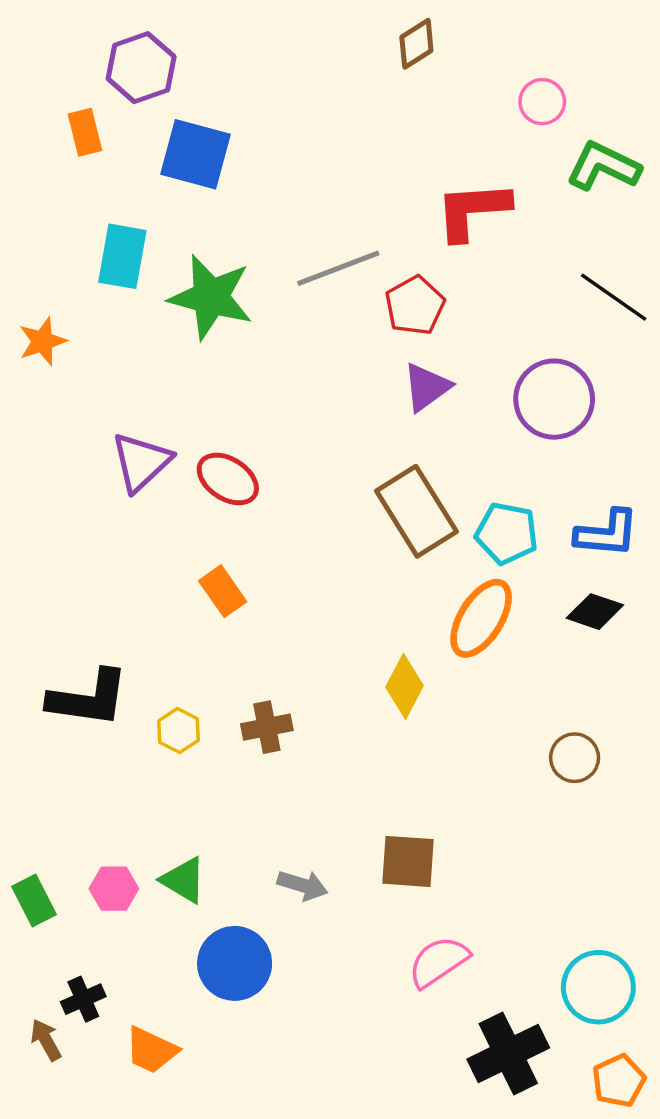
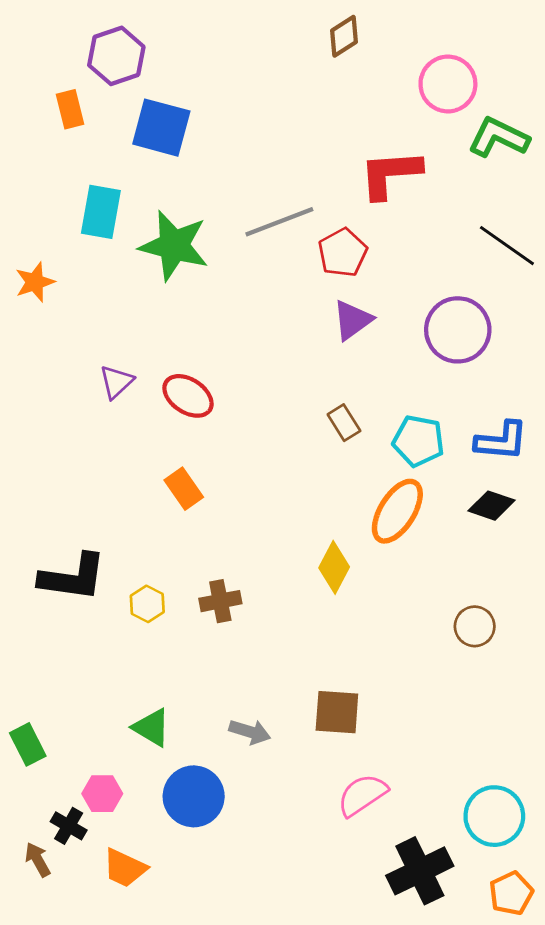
pink circle: (542, 102) -> (448, 84), size x1.5
purple triangle: (141, 462) -> (116, 382), size x0.7
brown rectangle: (416, 511) -> (344, 423), size x0.5
pink hexagon: (114, 889) -> (102, 794), moved
black cross: (83, 999) -> (69, 826), turned -36

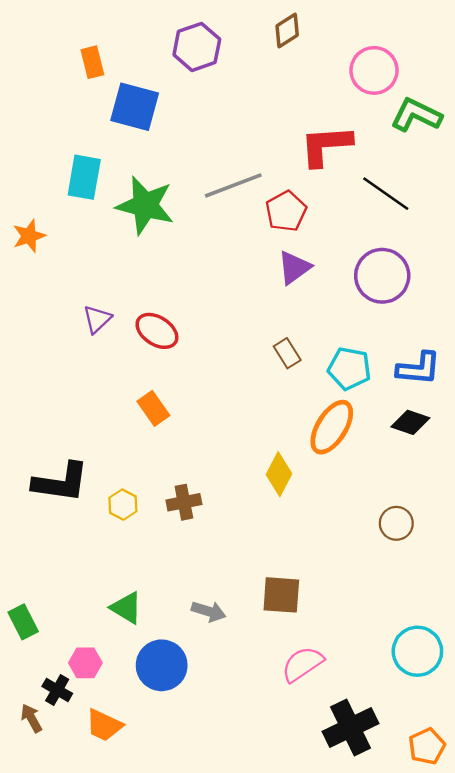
purple hexagon: (116, 56) -> (197, 47), moved
orange rectangle: (70, 109) -> (92, 62), moved
black line: (507, 246) -> (386, 194), moved
cyan circle: (494, 816) -> (417, 651), moved

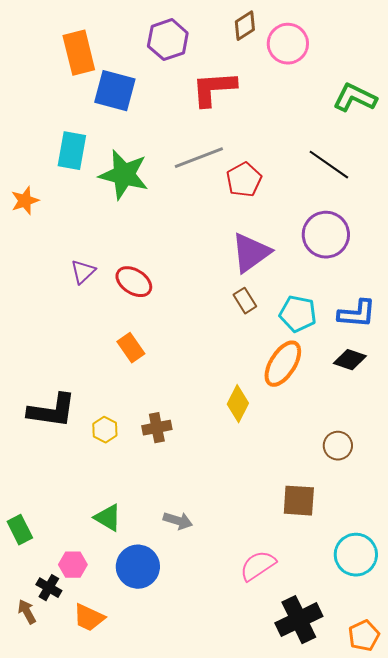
orange rectangle: (92, 62) -> (79, 53), size x1.6
pink circle: (374, 70) -> (288, 44), moved
red L-shape: (326, 146) -> (214, 89), moved
purple triangle: (294, 268) -> (251, 253), moved, size x1.4
brown square: (281, 595) -> (299, 501), moved

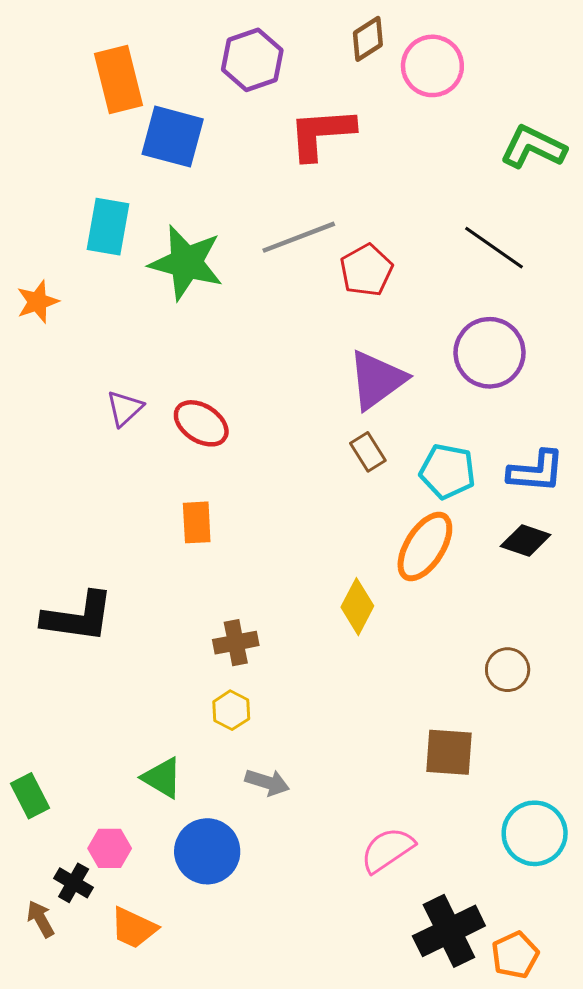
orange rectangle: (131, 348) -> (197, 522), turned 32
yellow hexagon: (105, 430) -> (231, 710), moved
orange pentagon: (364, 636) -> (515, 955), moved

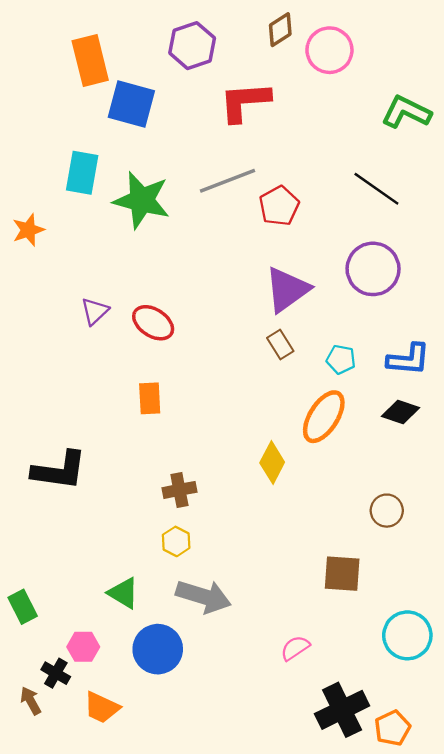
cyan pentagon: (447, 471) -> (341, 359), size x0.7
gray arrow: (267, 782) -> (204, 596), size x1.6
pink semicircle: (387, 850) -> (295, 648), size x0.7

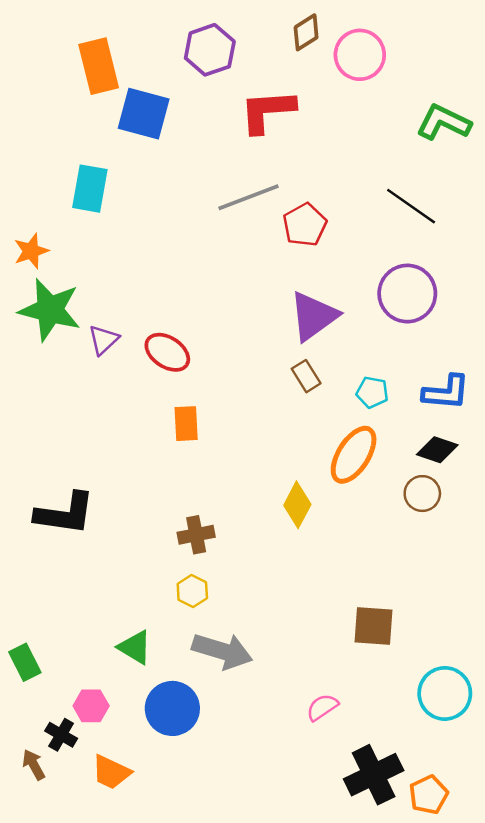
green star: (142, 200) -> (50, 310), moved
orange rectangle: (150, 398) -> (186, 424), moved
brown circle: (387, 511) -> (422, 494), moved

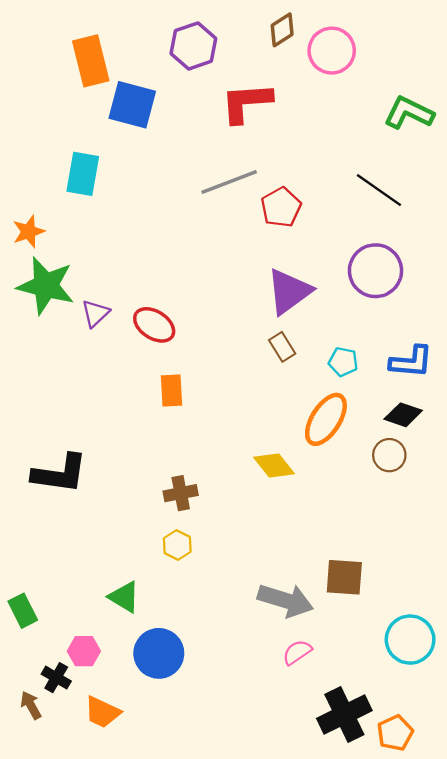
yellow diamond: (297, 505) -> (274, 466), turned -66
gray arrow: (222, 651) -> (286, 600), moved

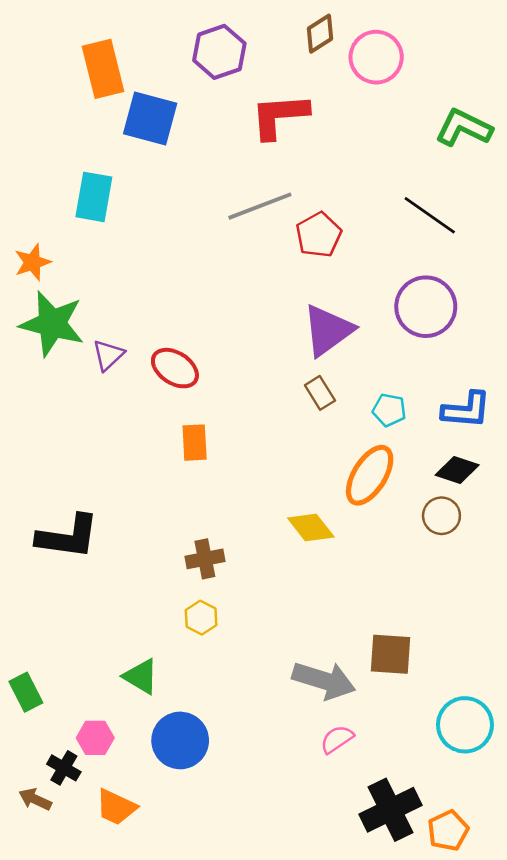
brown arrow: (31, 705) -> (35, 799), turned -36

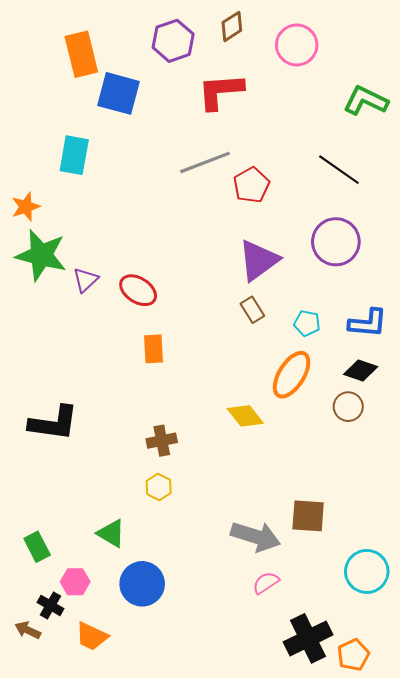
brown diamond: (320, 34) -> (232, 26), moved
green rectangle: (26, 692) -> (37, 547), moved

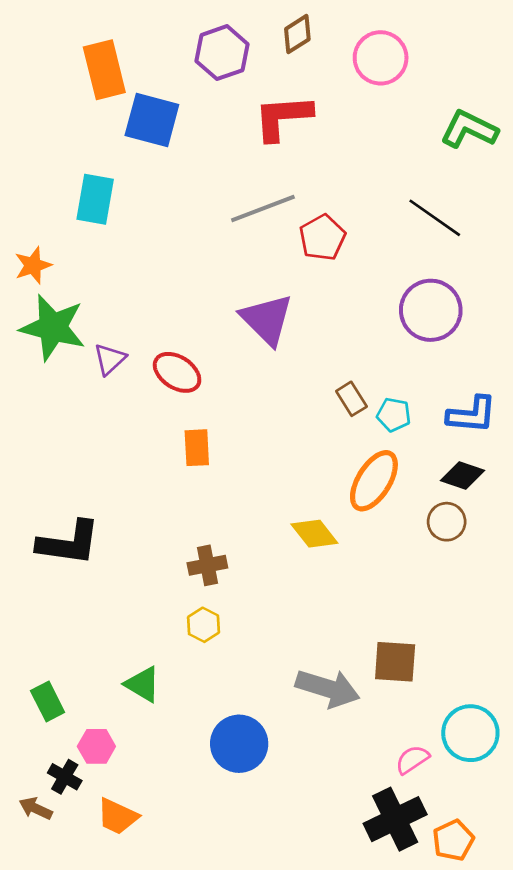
purple triangle: (259, 260) -> (267, 320), moved, turned -39
brown rectangle: (252, 310) -> (351, 399), moved
pink semicircle: (266, 583) -> (412, 760), moved
blue circle: (142, 584) -> (239, 744), moved

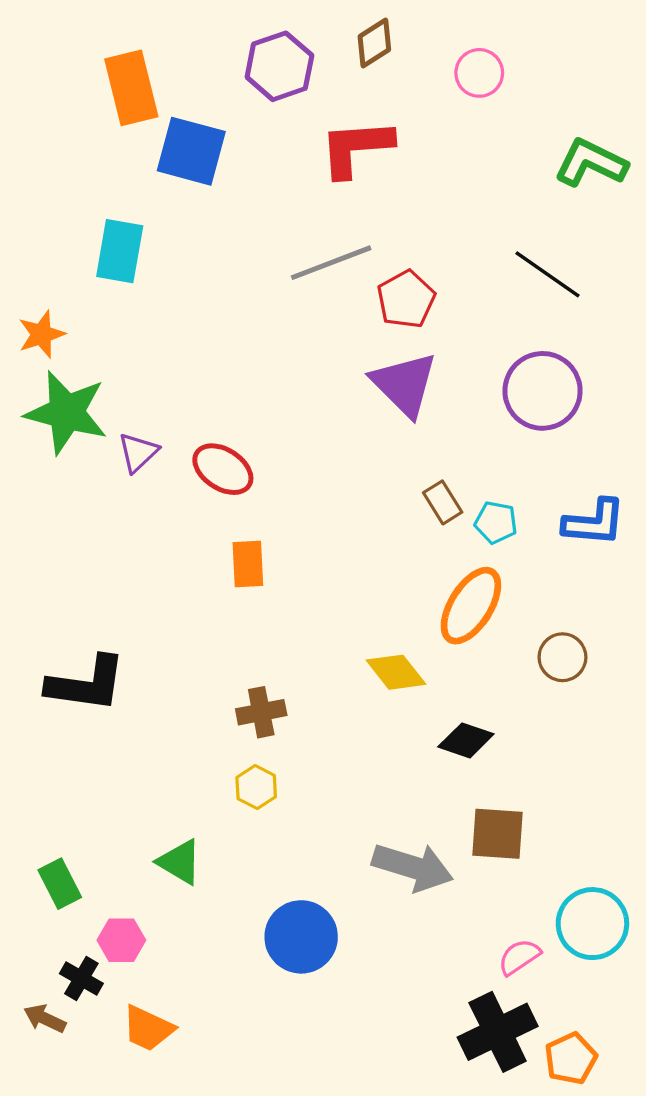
pink circle: (381, 58) -> (479, 73), size x0.7
purple triangle: (267, 320) -> (404, 384), moved
black diamond: (462, 475) -> (466, 740), moved

